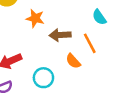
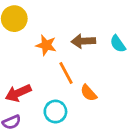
brown arrow: (60, 35) -> (83, 41), moved
orange line: (90, 43) -> (66, 73), moved

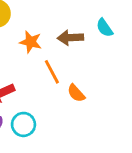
cyan semicircle: (118, 44) -> (105, 28), moved
cyan circle: (55, 112) -> (23, 124), moved

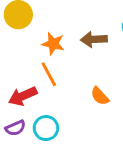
orange line: (52, 72) -> (49, 74), moved

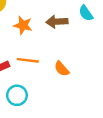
orange line: (49, 74) -> (28, 60), moved, turned -55

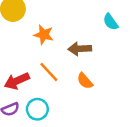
brown arrow: (57, 22) -> (80, 49), moved
orange line: (28, 60) -> (49, 72), turned 40

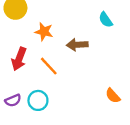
red arrow: (17, 81) -> (19, 59), moved, turned -45
orange semicircle: (85, 81) -> (113, 96), moved

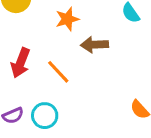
orange star: (44, 32) -> (67, 19), moved, turned -30

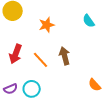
brown arrow: (94, 45) -> (65, 56), moved, turned 78

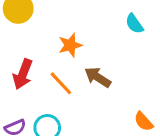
orange star: (47, 25) -> (70, 45), moved
brown arrow: (65, 56) -> (98, 77), turned -42

